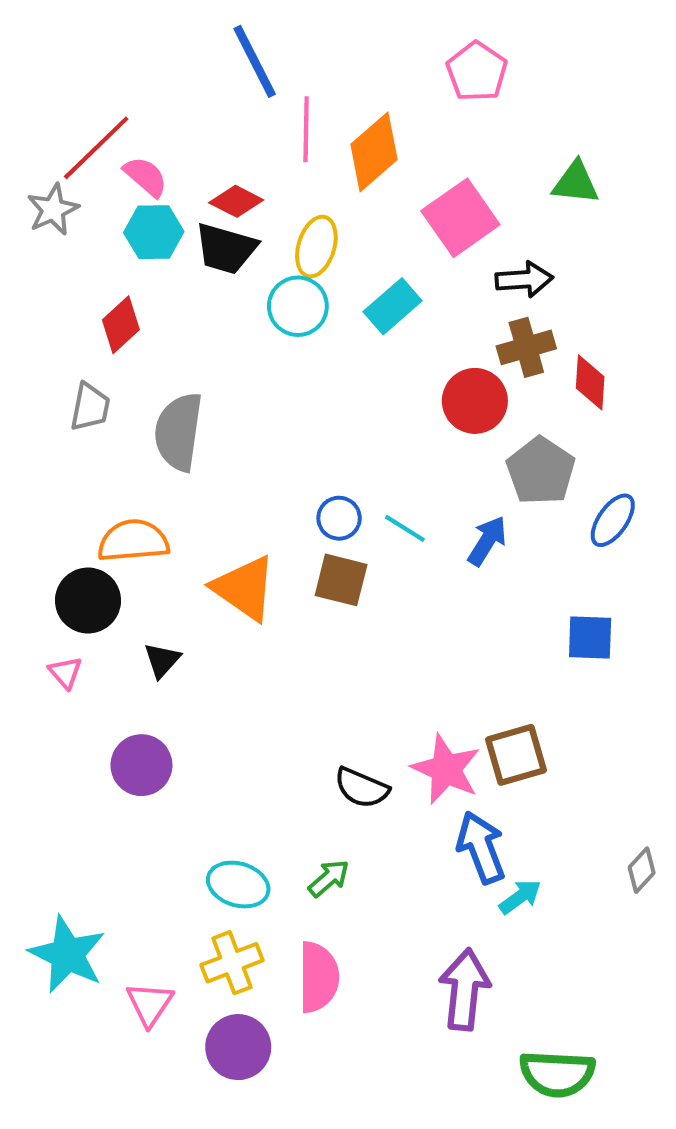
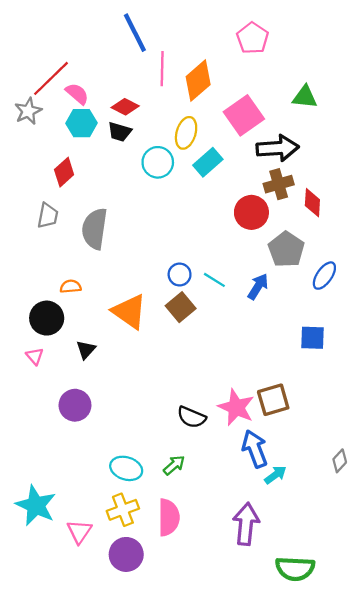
yellow ellipse: (316, 247) -> (186, 133), moved
black trapezoid: (226, 249) -> (120, 132), size x0.7
black arrow: (524, 279) -> (278, 148), size x1.4
orange semicircle: (133, 541) -> (71, 286), size x0.6
brown square: (341, 580) -> (181, 307), turned 36

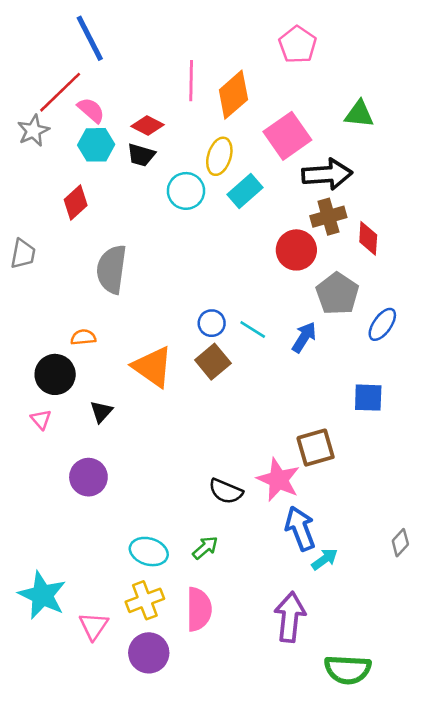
blue line: (135, 33) -> (90, 38), moved
gray trapezoid: (48, 216) -> (23, 254), moved
brown square: (273, 400) -> (316, 448), moved

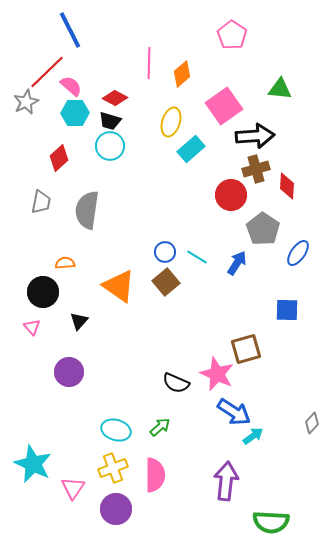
orange diamond: (233, 95) -> (182, 74), size x0.7
cyan circle: (186, 191) -> (110, 146), moved
gray trapezoid: (23, 254) -> (41, 202), moved
blue arrow: (300, 528) -> (234, 412), turned 144

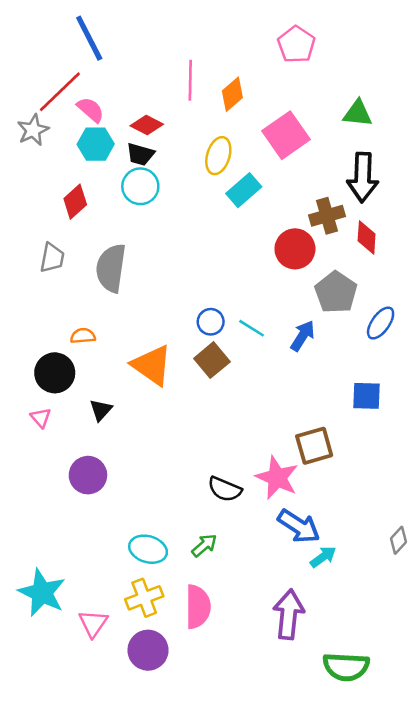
black arrow: (255, 136) -> (363, 177), moved, turned 96

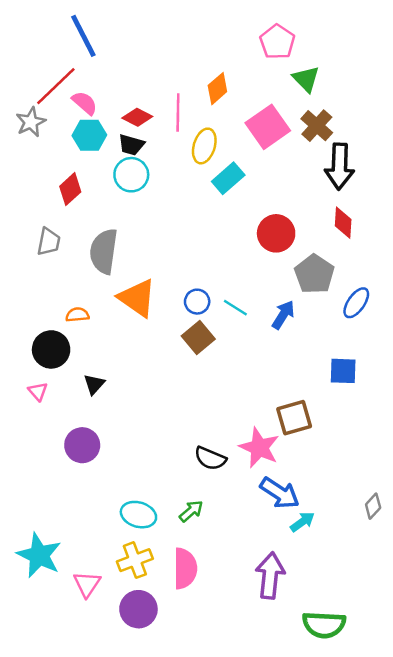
pink line: (190, 80) -> (178, 112), moved
green triangle: (358, 113) -> (306, 79), moved, turned 40
brown cross: (327, 216) -> (317, 126), moved, turned -32
orange triangle: (152, 365) -> (137, 298), moved

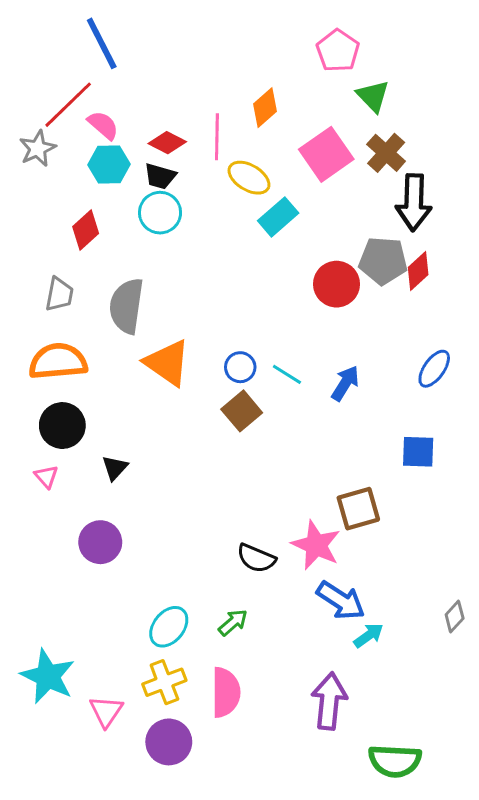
yellow ellipse: (204, 146) -> (249, 178), turned -76
red diamond: (343, 223) -> (418, 271), turned 44
gray pentagon: (314, 274) -> (383, 261), moved, turned -30
orange semicircle: (77, 315) -> (58, 361), moved, size x2.0
cyan ellipse: (138, 515) -> (169, 627), turned -68

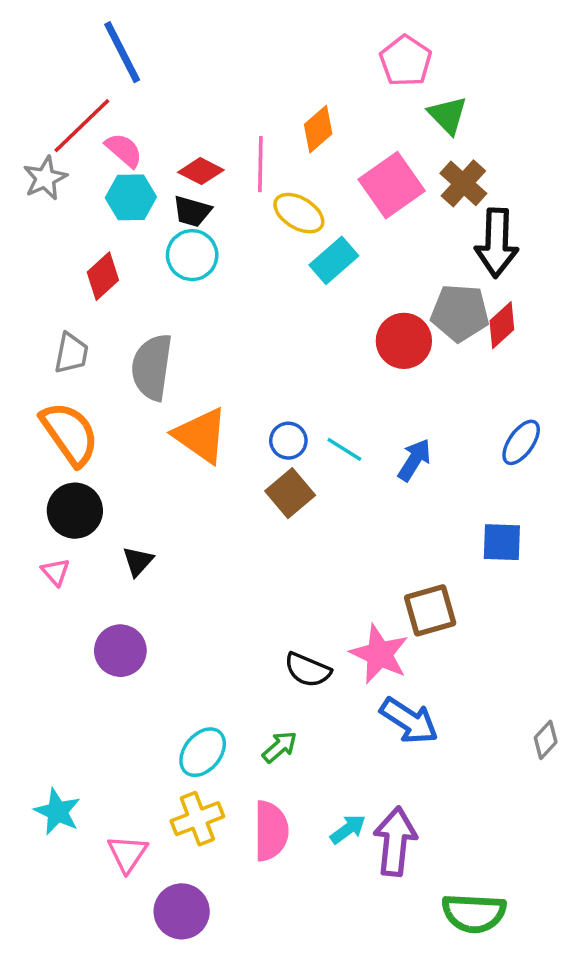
orange semicircle: (58, 361) -> (70, 434), turned 60
cyan arrow: (369, 635) -> (348, 829), moved
cyan star: (48, 676) -> (57, 812), size x0.7
purple circle: (169, 742) -> (182, 911), moved

